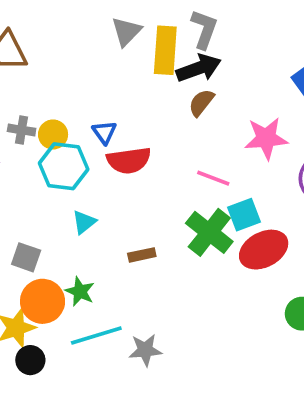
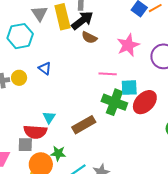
brown semicircle: (201, 103) -> (89, 38), turned -84
red semicircle: (129, 160) -> (35, 132), moved, turned 30
cyan hexagon: (64, 166) -> (20, 36), moved
cyan square: (244, 215) -> (129, 88), turned 36
brown rectangle: (142, 255) -> (84, 125), size x1.6

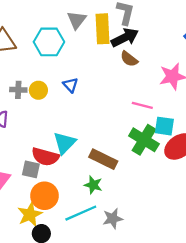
cyan triangle: (49, 117) -> (65, 143), size x1.5
brown rectangle: (84, 125) -> (103, 159), turned 45
green star: (58, 153) -> (93, 185), moved

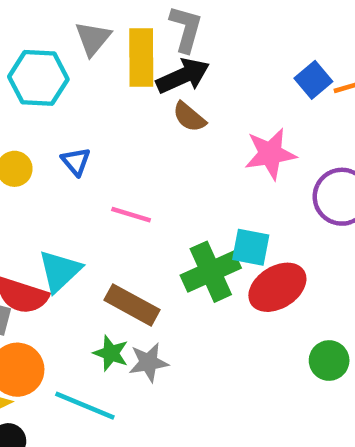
pink line: (142, 105) -> (131, 215), moved
green cross: (144, 140) -> (211, 272), turned 32
cyan line: (81, 213) -> (85, 406), turned 44
gray star: (113, 218) -> (149, 362), moved

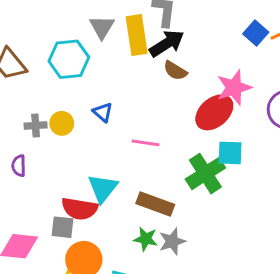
red ellipse: (277, 287) -> (214, 112), moved

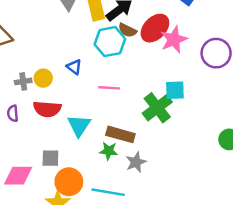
cyan hexagon: (69, 59) -> (110, 42), moved
red ellipse: (214, 112) -> (155, 28), moved
red semicircle: (80, 209) -> (47, 109), moved
green star: (146, 239) -> (109, 151), moved

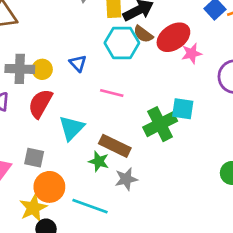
pink star: (174, 40) -> (192, 53), size x0.7
gray cross: (23, 81) -> (20, 69), size x1.5
red semicircle: (47, 109) -> (40, 104), turned 104

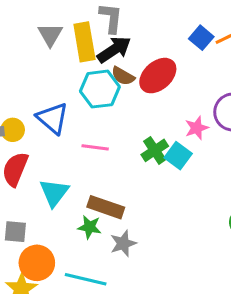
pink star: (192, 53) -> (197, 128), moved
blue triangle: (78, 63) -> (53, 118), size x1.6
cyan square: (183, 109) -> (178, 156), turned 35
green cross: (160, 124) -> (155, 150), moved, size x0.7

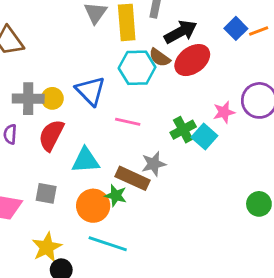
black arrow: (114, 50) -> (181, 32), moved
cyan triangle: (54, 193) -> (86, 160), turned 44
gray star: (123, 243) -> (154, 164), moved
orange circle: (37, 263) -> (93, 206), moved

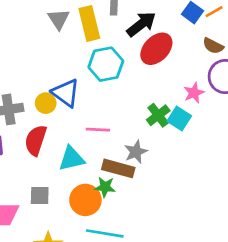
brown semicircle: (160, 58) -> (213, 46), moved
yellow circle: (52, 98) -> (46, 103), moved
pink line: (128, 122) -> (98, 130), moved

